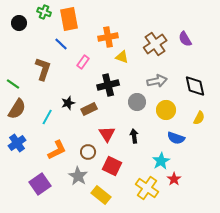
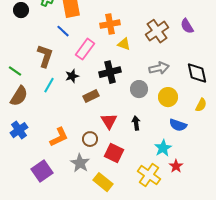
pink rectangle: (83, 62) -> (85, 49), size x1.5
black star: (68, 103) -> (72, 76), moved
cyan line: (47, 117) -> (49, 85), moved

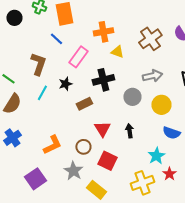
yellow cross: (149, 175) -> (142, 183), turned 35

